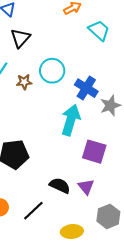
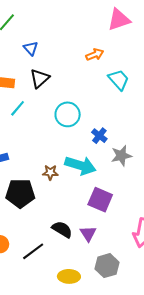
brown star: (24, 82) -> (50, 172), moved
blue cross: (86, 88) -> (99, 136), size x0.7
cyan arrow: (71, 120) -> (80, 165), turned 84

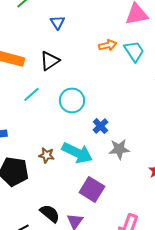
blue triangle: (31, 48) -> (57, 22), moved
cyan trapezoid: (119, 80) -> (134, 51), moved
cyan line: (18, 108) -> (31, 94), moved

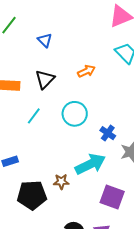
orange arrow: (108, 45) -> (86, 71), moved
cyan arrow: (77, 153) -> (90, 164), turned -40
brown star: (47, 155) -> (61, 182), moved

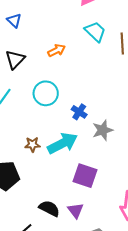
brown star: (61, 182) -> (32, 144), moved

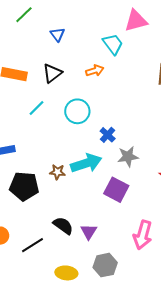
cyan trapezoid: (95, 31) -> (113, 44), moved
brown star: (32, 144) -> (57, 172), moved
purple square: (85, 176) -> (116, 190), moved

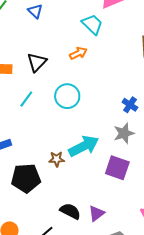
blue triangle: (57, 34) -> (35, 11), moved
blue cross: (108, 135) -> (130, 105), moved
purple triangle: (89, 232) -> (96, 213), turned 30

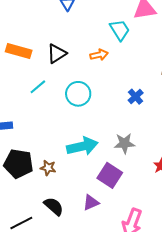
blue cross: (130, 105) -> (136, 97), moved
brown star: (57, 159) -> (48, 168), moved
purple triangle: (96, 213) -> (91, 203), moved

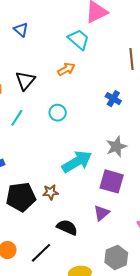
cyan circle: (78, 94) -> (58, 113), size x0.7

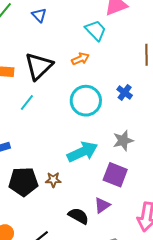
black triangle: (25, 80) -> (39, 66), size x1.4
cyan circle: (58, 113) -> (86, 101), moved, size x1.8
black semicircle: (67, 227) -> (78, 216), moved

